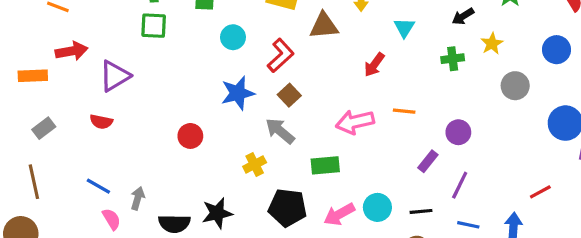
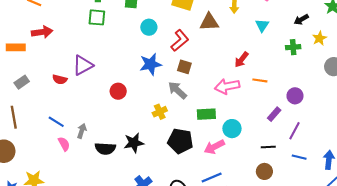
red arrow: (374, 65) -> (241, 60), moved
purple triangle: (115, 76) -> (83, 65), moved
brown square: (289, 95) -> (184, 67), turned -32
cyan circle: (377, 207) -> (232, 129), moved

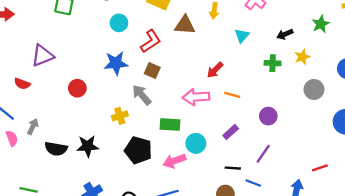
red semicircle: (60, 79) -> (22, 84), moved
purple rectangle: (274, 114) -> (231, 132), moved
blue line: (299, 157) -> (253, 183), moved

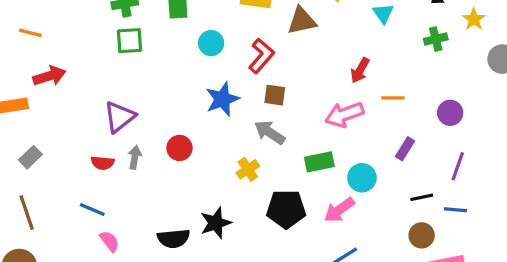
gray arrow: (33, 127) -> (135, 157), moved

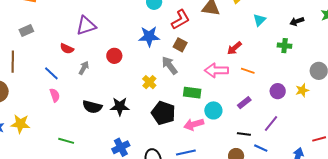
yellow star: (474, 19) -> (302, 90), moved
gray arrow: (135, 157) -> (84, 68), moved
yellow cross: (248, 169) -> (149, 82), turned -32

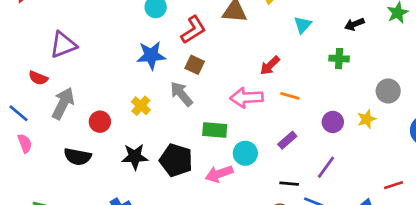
red circle: (114, 56) -> (100, 122), moved
gray arrow: (84, 68) -> (63, 103), size x1.6
yellow cross: (149, 82) -> (141, 106), moved
black star: (120, 106) -> (135, 157), moved

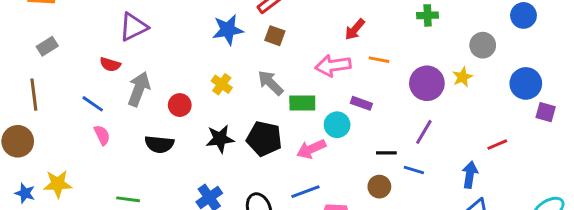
gray arrow: (181, 94) -> (270, 83), moved
purple circle: (333, 122) -> (427, 83), size x1.5
purple rectangle: (287, 140) -> (361, 103), moved, turned 66

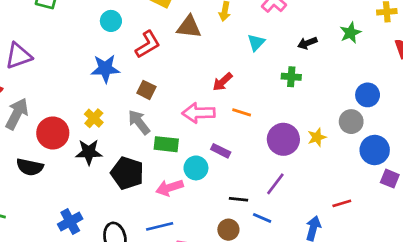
blue circle: (523, 15) -> (368, 95), moved
brown square: (275, 36) -> (146, 90), moved
gray circle: (483, 45) -> (351, 122), moved
red circle: (180, 105) -> (53, 133), size x1.5
black star: (220, 139) -> (89, 152), moved

